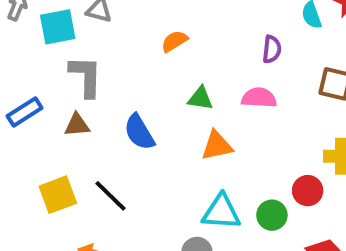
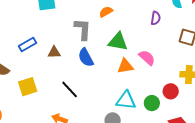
gray L-shape: (86, 76) -> (83, 29), moved
green triangle: (200, 98) -> (118, 42), size x1.5
pink semicircle: (259, 98) -> (147, 58), moved, turned 36
yellow square: (58, 195) -> (28, 87), moved

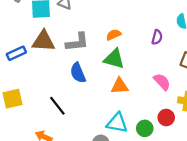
orange semicircle: (106, 12) -> (114, 35), moved
gray L-shape: (83, 29) -> (77, 42), turned 75
brown triangle: (54, 52) -> (44, 41), moved, size x1.6
pink semicircle: (147, 58) -> (162, 82), moved

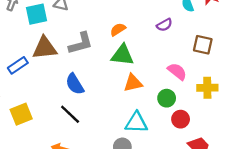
purple semicircle: (157, 37) -> (164, 25), turned 56
blue semicircle: (78, 73) -> (75, 84), moved
red circle: (166, 118) -> (181, 119), moved
green circle: (145, 128) -> (167, 98), moved

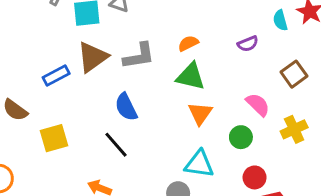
brown square: (203, 45) -> (294, 74), turned 36
brown triangle: (45, 48) -> (93, 57), turned -36
orange triangle: (133, 83) -> (200, 113), turned -48
yellow cross: (207, 88) -> (294, 129), turned -30
red circle: (181, 119) -> (255, 177), moved

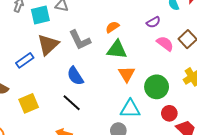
gray L-shape: (139, 56) -> (80, 40), turned 80
pink semicircle: (258, 105) -> (165, 44), moved
green circle: (241, 137) -> (157, 87), size x1.5

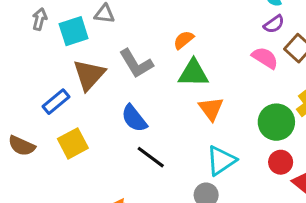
purple semicircle: (153, 22) -> (274, 24), moved
green circle: (157, 87) -> (276, 122), moved
yellow square: (29, 103) -> (73, 143), moved
black line: (72, 103) -> (151, 157), moved
cyan triangle: (130, 109) -> (221, 161), turned -30

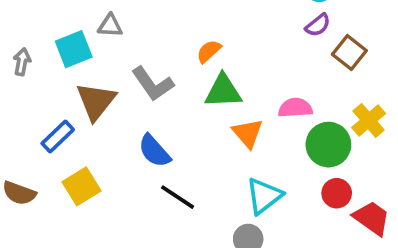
gray arrow: (40, 19) -> (22, 62), moved
pink semicircle: (265, 58) -> (295, 108), moved, turned -32

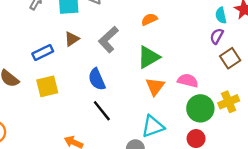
purple semicircle: (318, 25) -> (217, 36), turned 140
orange semicircle: (209, 51) -> (149, 19), moved
gray L-shape: (153, 84) -> (108, 40), turned 64
green triangle: (223, 91) -> (149, 57), turned -45
brown triangle: (96, 101) -> (72, 39), size x0.6

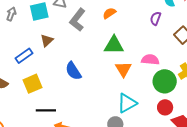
purple semicircle: (217, 36) -> (156, 18), moved
gray L-shape: (108, 40) -> (77, 20), moved
green triangle: (149, 57) -> (114, 45), turned 40
black line: (102, 111) -> (46, 110), moved, turned -42

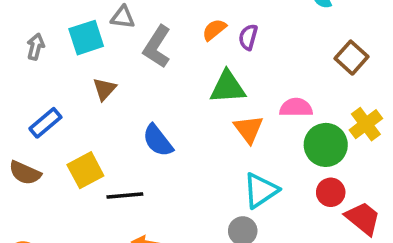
purple semicircle: (156, 18) -> (248, 37), moved
blue rectangle: (24, 56) -> (45, 123), moved
black line: (46, 110) -> (125, 195), moved

